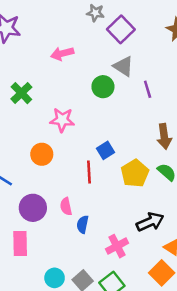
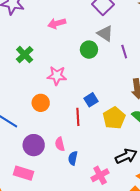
pink rectangle: (20, 243) -> (24, 173), turned -72

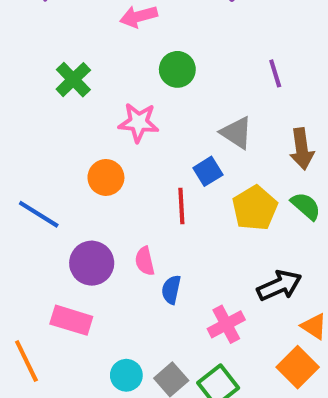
gray triangle: (105, 33) -> (236, 133), moved
green circle: (89, 50) -> (177, 69), moved

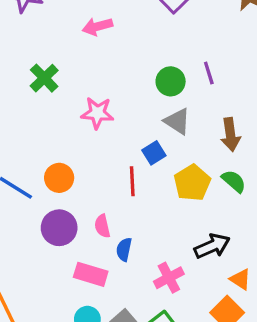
green circle: (177, 69) -> (171, 81), moved
orange circle: (106, 177) -> (59, 178), moved
pink rectangle: (71, 320) -> (91, 274), moved

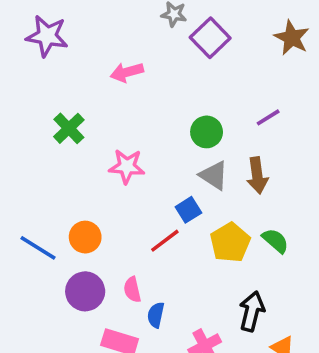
purple line: (209, 73) -> (268, 117), moved, turned 75
brown arrow: (230, 135) -> (257, 175), moved
red line: (132, 181) -> (165, 241), turned 56
black arrow: (212, 246) -> (252, 311), turned -52

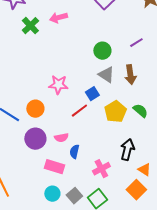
green cross: (69, 128) -> (30, 26), moved
pink star: (127, 166) -> (58, 85), moved
pink semicircle: (132, 290) -> (61, 138), turned -88

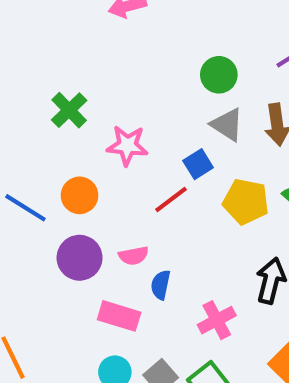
green cross: (30, 26) -> (69, 110), moved
yellow pentagon: (115, 112) -> (246, 202), turned -30

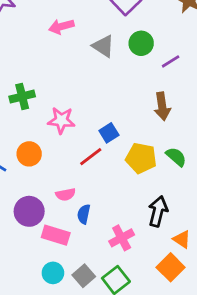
green circle: (219, 75) -> (141, 43), moved
green cross: (69, 110) -> (22, 96), turned 30
gray triangle: (227, 125) -> (103, 46), moved
purple circle: (80, 258) -> (29, 211), moved

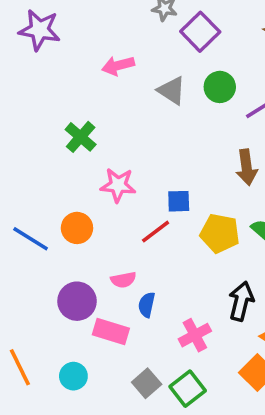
green cross: (22, 96) -> (81, 137), moved, turned -35
blue square: (109, 133) -> (179, 201), turned 30
cyan circle: (53, 273) -> (73, 376), moved

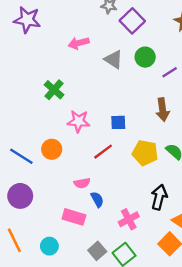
blue square: (179, 201) -> (118, 122), moved
purple circle: (77, 301) -> (20, 196), moved
blue semicircle: (147, 305) -> (97, 199), turned 140

